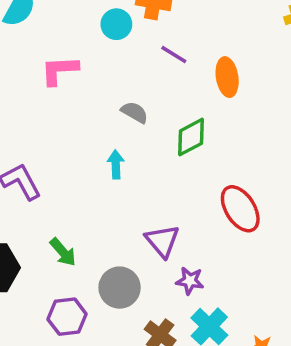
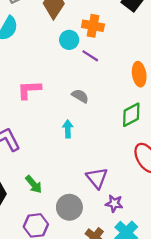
purple line: (174, 54) -> (90, 56), moved
pink L-shape: (59, 70) -> (29, 90), moved
green diamond: (191, 137) -> (131, 115), moved

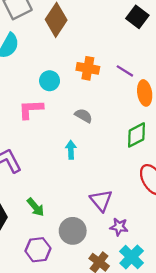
orange cross: (93, 26) -> (88, 68), moved
cyan circle: (69, 40) -> (50, 81), moved
purple line: (90, 56) -> (125, 71), moved

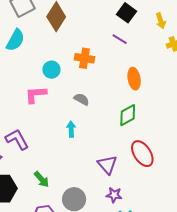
purple line: (125, 71) -> (120, 39), moved
purple triangle: (101, 200) -> (107, 165), moved

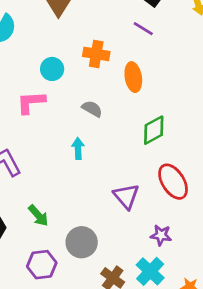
orange ellipse: (134, 79) -> (133, 77), moved
purple star: (114, 195) -> (161, 235), moved

